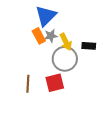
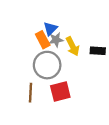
blue triangle: (46, 16) -> (50, 29), moved, size x0.6
gray circle: (65, 59) -> (47, 65), moved

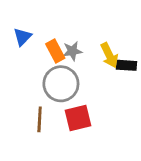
blue triangle: (50, 29) -> (22, 37), moved
yellow arrow: (72, 46) -> (109, 55), moved

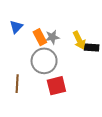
brown line: (40, 119) -> (17, 84), moved

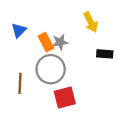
yellow arrow: (79, 40) -> (91, 22), moved
brown line: (17, 84) -> (20, 83), moved

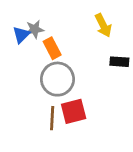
gray star: (60, 42) -> (35, 29), moved
brown line: (20, 83) -> (52, 118), moved

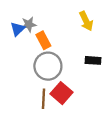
black rectangle: (119, 62) -> (93, 60), moved
red square: (74, 111) -> (61, 93), turned -35

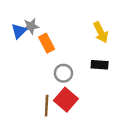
yellow arrow: (86, 21) -> (101, 32), moved
gray circle: (48, 66) -> (63, 73), moved, size x0.6

